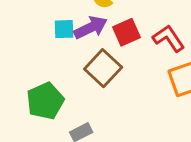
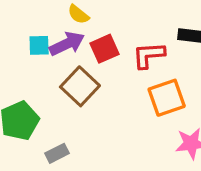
red L-shape: (169, 38) -> (149, 55), turned -60

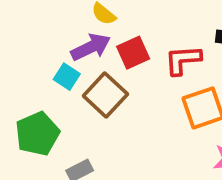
cyan square: (39, 45) -> (67, 77), moved, turned 35

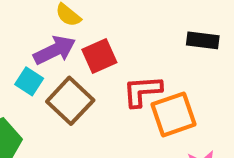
red L-shape: (183, 60) -> (142, 91), moved

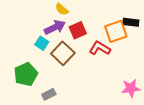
red L-shape: (142, 91) -> (100, 48), turned 35
orange square: (173, 114) -> (116, 31), moved

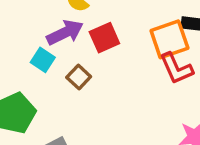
red L-shape: (100, 48) -> (176, 68), moved, turned -145
brown square: (63, 53) -> (79, 77), size x0.6

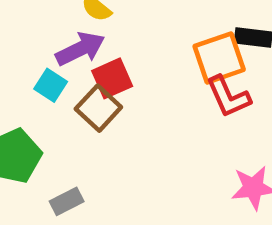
red square: (104, 38) -> (112, 78), moved
brown square: (79, 77) -> (98, 108), size x1.4

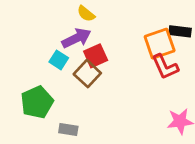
gray rectangle: (67, 201) -> (68, 129), turned 36

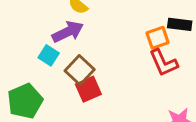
orange square: (160, 44) -> (158, 38), size x0.7
red square: (96, 56) -> (88, 89), moved

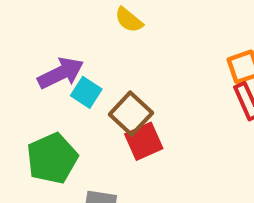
purple arrow: (68, 32) -> (61, 73), moved

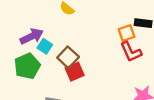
green pentagon: (52, 158) -> (27, 66), moved

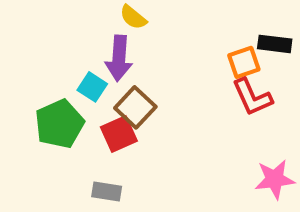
purple arrow: (32, 36) -> (119, 58), moved, turned 120
red square: (75, 72) -> (119, 134), moved

